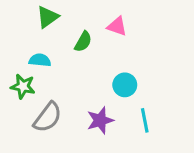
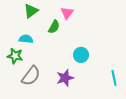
pink triangle: (117, 26) -> (67, 13), moved, turned 48
cyan line: (145, 120) -> (114, 78), moved

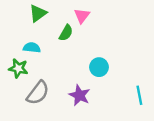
purple star: (65, 78) -> (79, 95), turned -30

